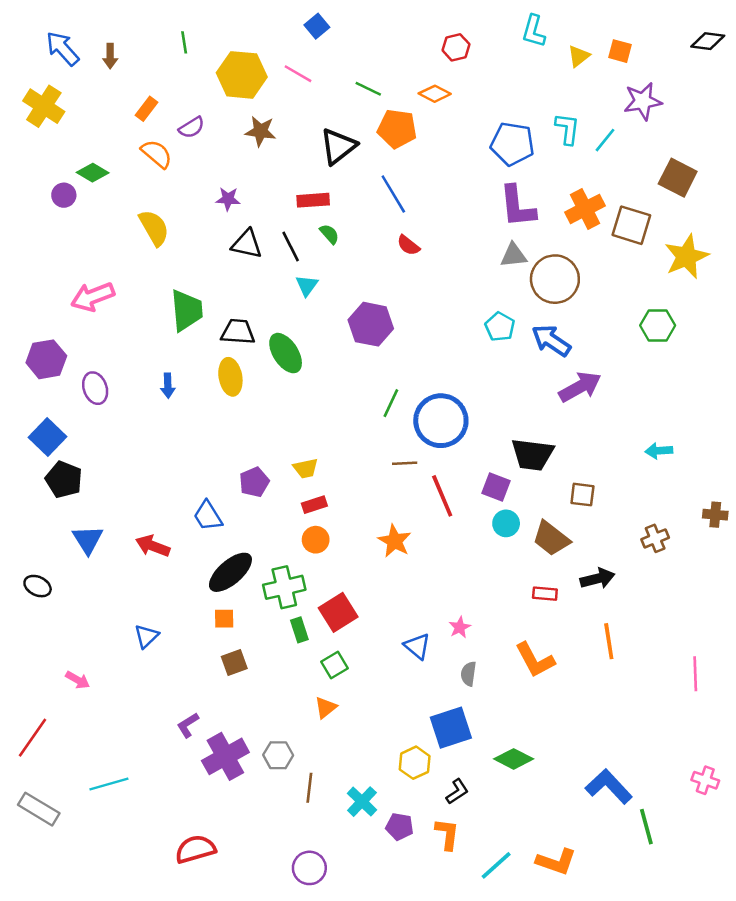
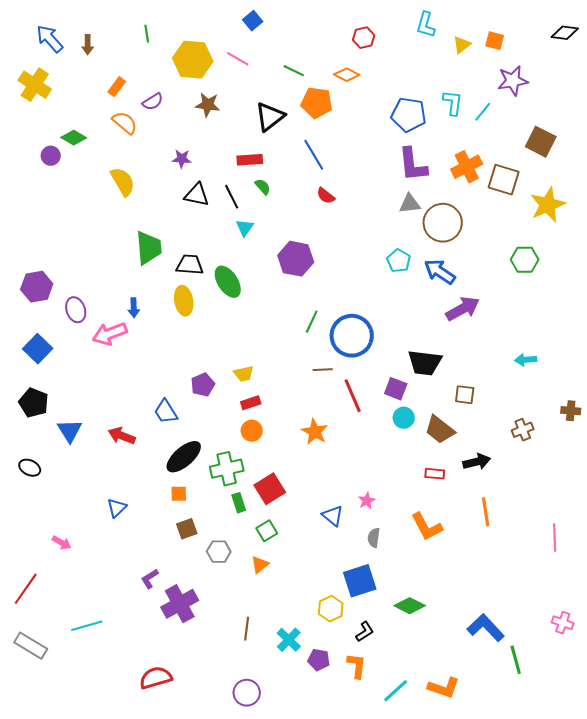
pink arrow: (93, 297) -> (110, 334), moved
black pentagon: (64, 480) -> (34, 403), moved
gray hexagon: (278, 755) -> (219, 552), moved

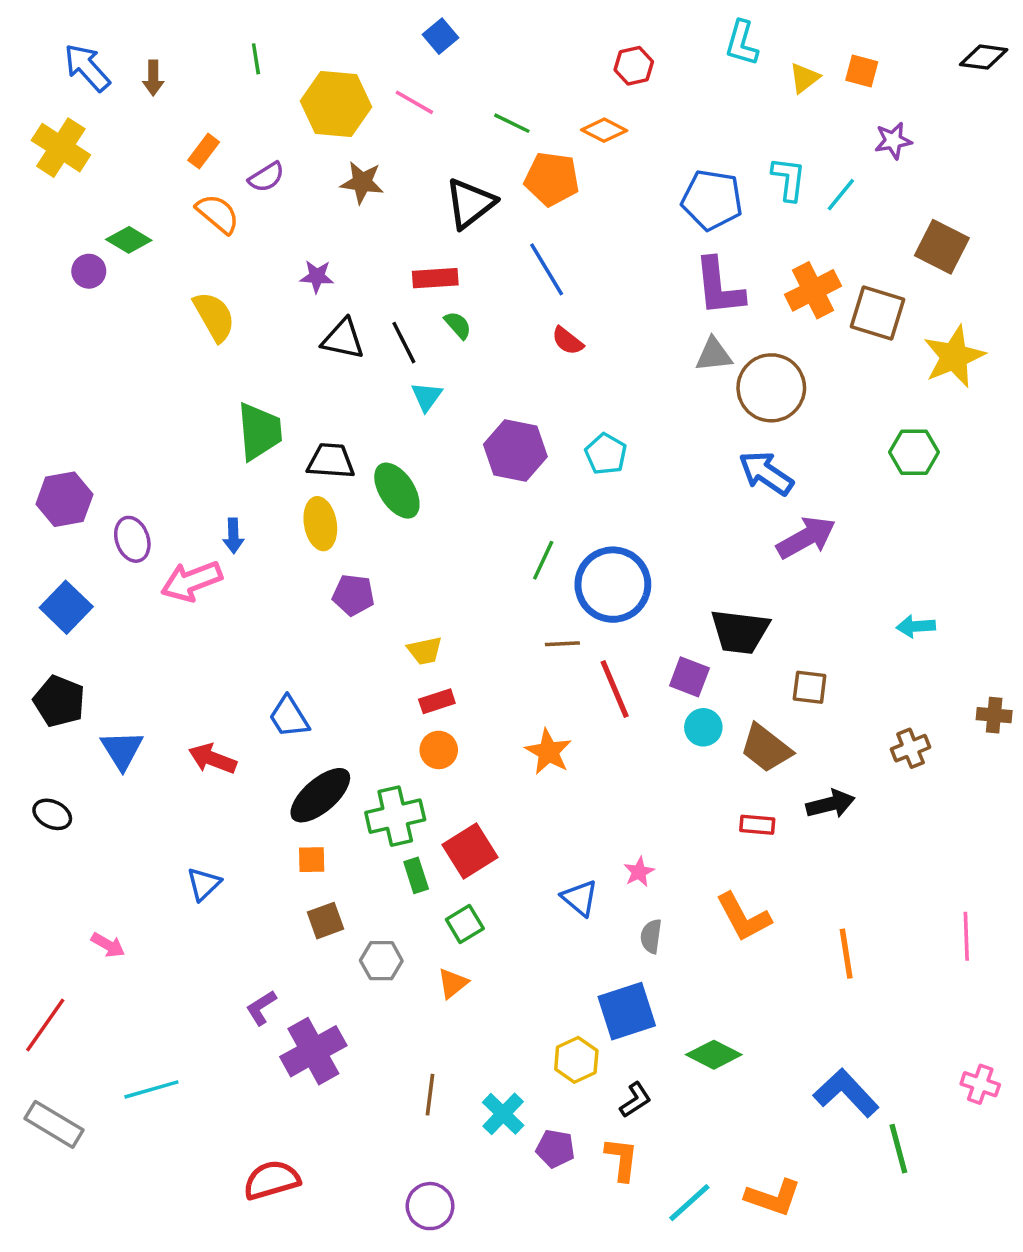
purple star: (513, 81) -> (893, 141), size x0.7
cyan pentagon: (399, 261) -> (606, 454), moved
purple pentagon: (203, 385) -> (353, 595), moved, turned 30
orange line: (486, 512) -> (846, 954), moved

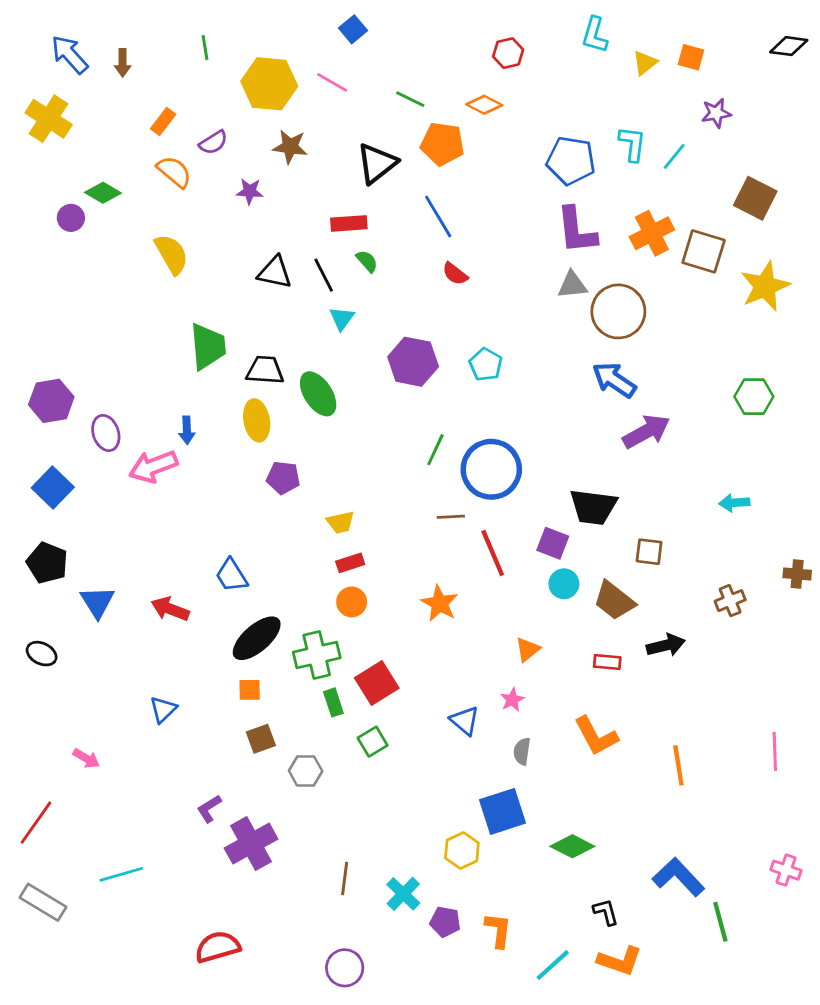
purple star: (317, 276) -> (250, 191), moved
green hexagon: (914, 452) -> (754, 397), moved
orange triangle: (453, 983) -> (528, 649), moved
black L-shape: (635, 1100) -> (606, 912), moved, turned -72

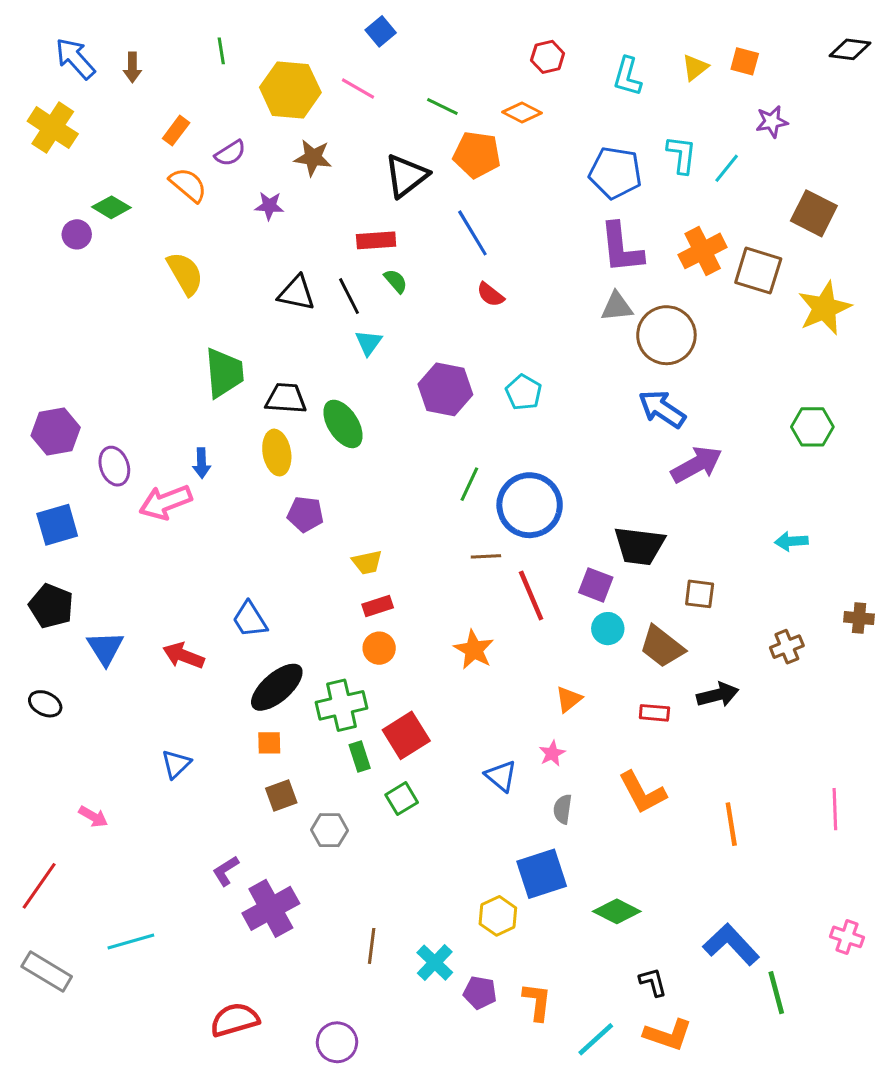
cyan L-shape: (595, 35) -> (627, 76), moved
blue square: (53, 487) -> (57, 525), turned 30
purple circle: (345, 968) -> (337, 1042), moved

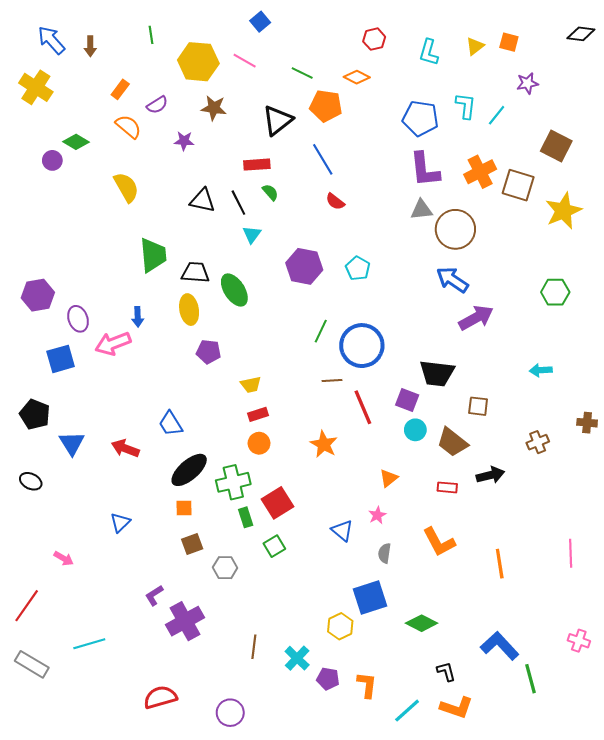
blue square: (57, 525) -> (61, 359), moved

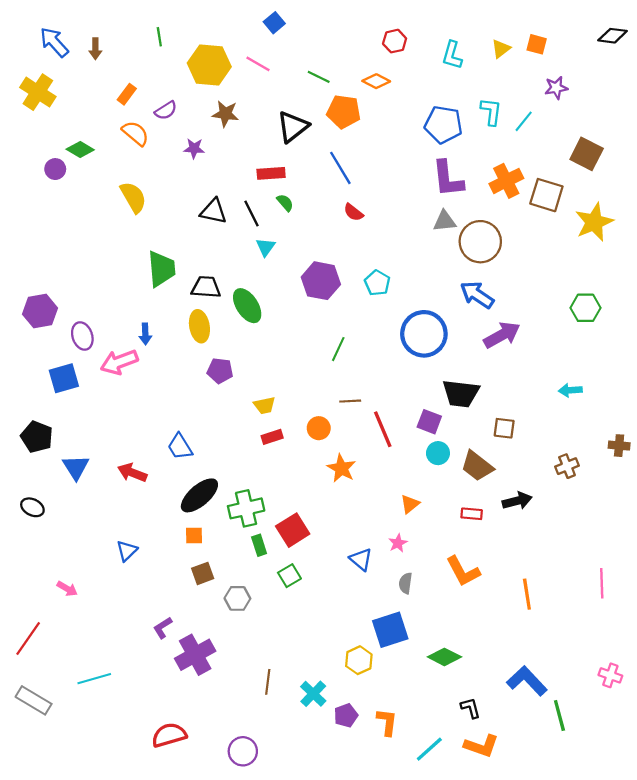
blue circle: (362, 346) -> (424, 334), moved
orange circle: (259, 443) -> (319, 428), moved
purple pentagon: (328, 679) -> (346, 716), turned -30

